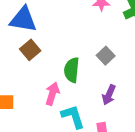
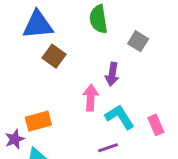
green semicircle: (72, 70) -> (98, 19), moved
purple arrow: (109, 95) -> (112, 74), moved

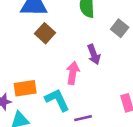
purple arrow: (112, 74) -> (94, 54), turned -36
cyan L-shape: (120, 117) -> (57, 100), moved

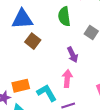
pink arrow: (73, 73) -> (67, 78), moved

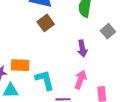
pink arrow: (67, 78) -> (80, 80), moved

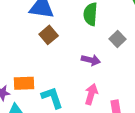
purple arrow: (82, 49) -> (91, 60), turned -63

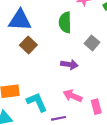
pink arrow: (91, 94) -> (73, 96), turned -78

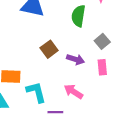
brown square: (28, 45) -> (49, 49), moved
pink rectangle: (96, 107) -> (102, 67), moved

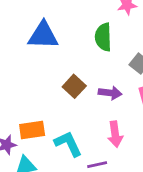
pink arrow: (73, 92) -> (115, 134), turned -120

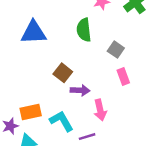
purple arrow: (110, 93) -> (80, 90), moved

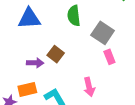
gray square: (116, 50) -> (103, 33), size x1.5
purple arrow: (80, 90) -> (35, 63), moved

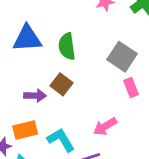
green semicircle: (74, 16) -> (67, 46), moved
pink arrow: (89, 87) -> (105, 126), turned 72

